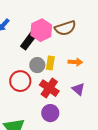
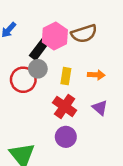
gray circle: (37, 65) -> (38, 69), moved
red circle: (20, 81) -> (23, 80), moved

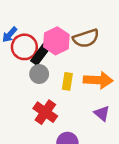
orange arrow: (96, 75) -> (98, 80), size x1.6
red circle: (23, 80) -> (24, 47), moved
red cross: (65, 106) -> (45, 112), moved

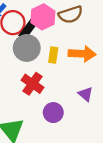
gray circle: (39, 74) -> (27, 48), size x1.5
purple triangle: (102, 113) -> (86, 94), moved

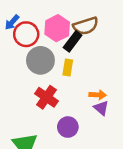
black rectangle: (28, 30) -> (73, 41), moved
orange arrow: (82, 54) -> (98, 95), moved, size x0.6

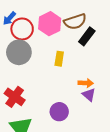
black rectangle: (73, 41) -> (87, 36), moved
gray circle: (40, 60) -> (19, 52), moved
red cross: (46, 97) -> (15, 97), moved

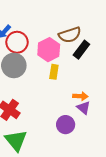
pink hexagon: (50, 24) -> (49, 50), moved
purple circle: (59, 112) -> (66, 125), moved

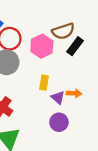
yellow rectangle: (54, 72) -> (44, 83), moved
purple triangle: (84, 108) -> (58, 98), moved

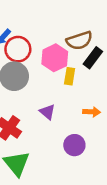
yellow rectangle: (44, 83) -> (70, 76), moved
purple triangle: (58, 98) -> (47, 112), moved

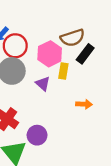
purple triangle: (47, 112) -> (43, 84), moved
purple circle: (74, 145) -> (37, 135), moved

